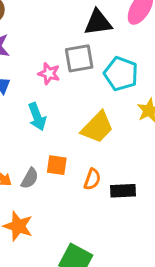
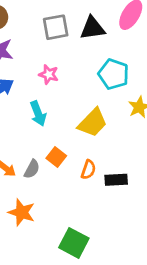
gray square: (79, 58) -> (56, 27), moved
orange square: (57, 165) -> (56, 157), turned 30

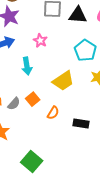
black rectangle: (116, 180) -> (81, 124), moved

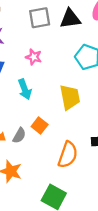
yellow trapezoid: (63, 81) -> (70, 97), turned -55
orange semicircle: (53, 113) -> (68, 155), moved, size x1.6

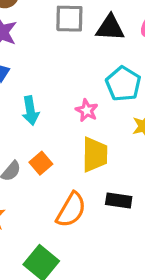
pink star: (34, 57) -> (87, 110), moved
yellow trapezoid: (70, 97) -> (95, 155), moved

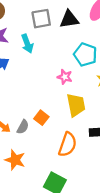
cyan arrow: (30, 111) -> (27, 44), moved

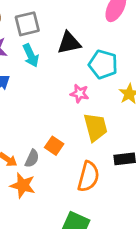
gray square: (41, 19) -> (27, 24), moved
black triangle: (69, 19) -> (69, 43), moved
orange star: (15, 160) -> (23, 185), moved

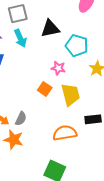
orange square: (54, 146) -> (45, 89), moved
orange semicircle: (88, 177) -> (65, 133), turned -115

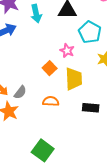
orange semicircle: (65, 133) -> (51, 101), moved, size x0.7

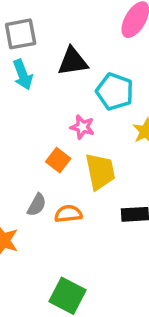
gray semicircle: (20, 92) -> (37, 205), moved

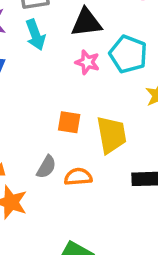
pink star: (82, 127) -> (87, 62), moved
orange square: (58, 160) -> (69, 122), turned -30

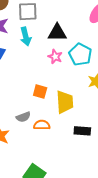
gray semicircle: (46, 167) -> (23, 117), turned 32

